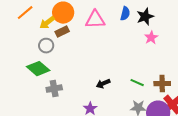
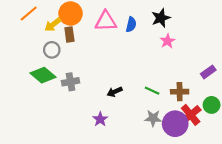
blue semicircle: (125, 14) -> (131, 25), moved
brown rectangle: (62, 32) -> (69, 34), turned -72
gray cross: (54, 89) -> (71, 82), moved

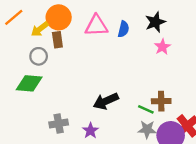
green diamond: (43, 75) -> (29, 83), turned -35
gray cross: (71, 82) -> (59, 124), moved
green line: (152, 91) -> (146, 109), moved
black arrow: (115, 92) -> (106, 101), size x1.5
brown cross: (180, 92) -> (161, 101), moved

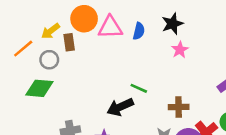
orange line: (14, 17) -> (23, 49), moved
orange circle: (59, 17) -> (84, 19), moved
green line: (146, 109) -> (139, 88), moved

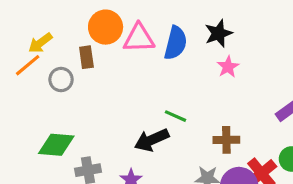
yellow arrow: (50, 31) -> (40, 43), moved
blue semicircle: (139, 31) -> (175, 43), size x1.5
green diamond: (39, 88) -> (56, 145), moved

